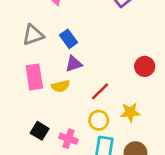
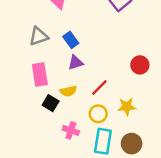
yellow semicircle: (61, 86) -> (68, 91), moved
black square: (40, 131) -> (51, 103), moved

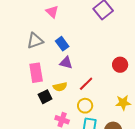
purple triangle: (76, 63) -> (66, 63), turned 32
black square: (51, 103) -> (45, 97), turned 32
yellow star: (127, 107) -> (123, 103), moved

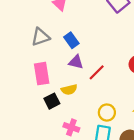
red line: (86, 84) -> (97, 72), moved
yellow circle: (85, 106) -> (107, 113), moved

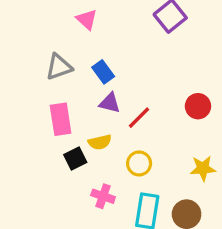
yellow circle: (107, 113) -> (139, 163), moved

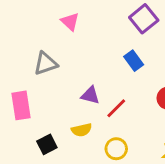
blue rectangle: (103, 72) -> (134, 61), moved
pink rectangle: (61, 119) -> (21, 105), moved
black square: (75, 159) -> (47, 144), moved

